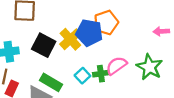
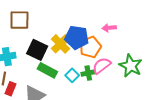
orange pentagon: (106, 23) -> (90, 47), moved
pink arrow: (161, 31) -> (109, 28), moved
green rectangle: (51, 82) -> (47, 70), moved

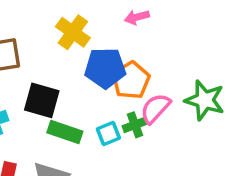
pink arrow: (109, 28) -> (137, 17), moved
yellow cross: (60, 44) -> (73, 32), moved
cyan square: (72, 75) -> (108, 133), turned 32

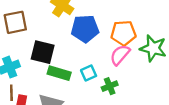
orange pentagon: (131, 80) -> (123, 33), moved, turned 30
green cross: (135, 125) -> (110, 86), moved

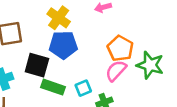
blue pentagon: (85, 29) -> (63, 45), moved
orange pentagon: (123, 33) -> (120, 48), turned 30

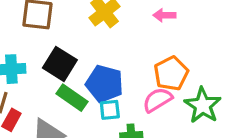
blue pentagon: (63, 45) -> (104, 84), moved

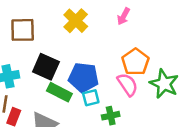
pink arrow: (164, 15) -> (124, 16), turned -54
pink semicircle: (157, 100) -> (128, 84), turned 95

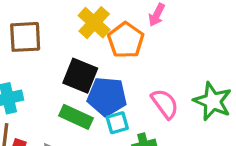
orange pentagon: (135, 62) -> (126, 40), moved
black square: (46, 67) -> (80, 76), moved

